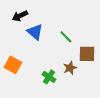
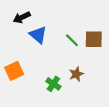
brown square: (87, 54) -> (94, 39), moved
orange square: (13, 65) -> (14, 71), turned 36

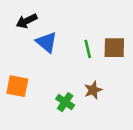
green line: (72, 40) -> (88, 49), turned 32
orange square: (14, 71) -> (17, 86), turned 36

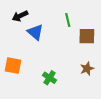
green line: (88, 49) -> (68, 20), moved
brown star: (93, 90) -> (87, 69), moved

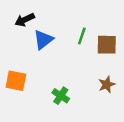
green line: (68, 20) -> (82, 36), moved, turned 32
blue triangle: (35, 32) -> (43, 40), turned 42

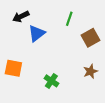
green line: (82, 36) -> (69, 19), moved
brown square: (107, 45) -> (90, 38), turned -30

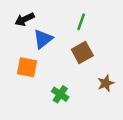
brown square: (90, 38) -> (82, 52), moved
orange square: (13, 68) -> (27, 67), moved

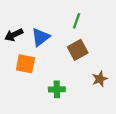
black arrow: (25, 19) -> (14, 35), moved
green cross: (60, 94) -> (57, 89), turned -35

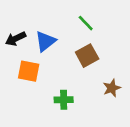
green line: (77, 21) -> (86, 23), turned -63

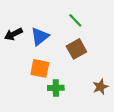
orange square: (29, 71) -> (40, 68), moved
brown star: (112, 88) -> (100, 87), moved

